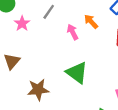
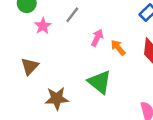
orange arrow: (91, 22) -> (118, 48), moved
pink arrow: (73, 32) -> (97, 38), turned 49

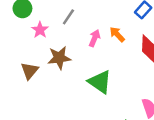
orange arrow: (118, 48) -> (117, 34), moved
brown star: (57, 98) -> (59, 58), moved

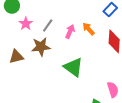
gray line: (68, 17) -> (48, 26), moved
brown triangle: (29, 71) -> (16, 57), turned 35

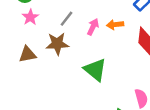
pink star: (26, 24) -> (30, 17), moved
orange arrow: (89, 29) -> (115, 25), turned -56

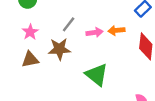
pink star: (30, 17) -> (30, 32), moved
pink arrow: (93, 27) -> (95, 33), turned 56

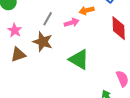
orange arrow: (116, 30) -> (87, 10), moved
brown star: (59, 49) -> (43, 42), turned 30

